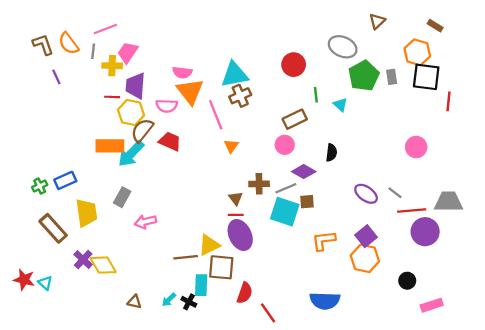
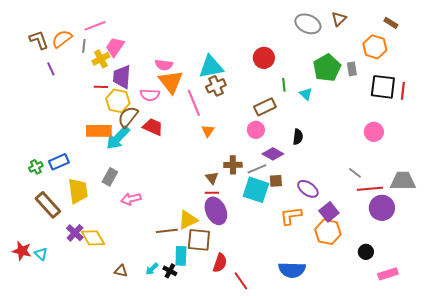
orange semicircle: (69, 43) -> (62, 39), turned 90
gray ellipse: (343, 47) -> (308, 24), moved
yellow cross: (112, 66) -> (101, 59), turned -30
black square: (426, 77) -> (383, 87), moved
purple ellipse: (366, 194) -> (308, 189), moved

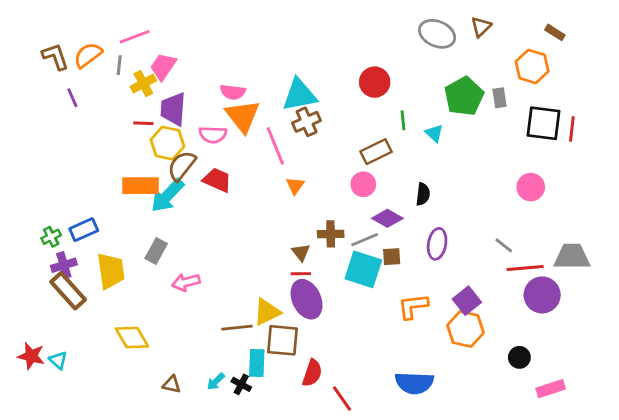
purple ellipse: (308, 189) -> (437, 244), moved, turned 65
purple cross: (75, 233) -> (64, 265), moved, turned 30

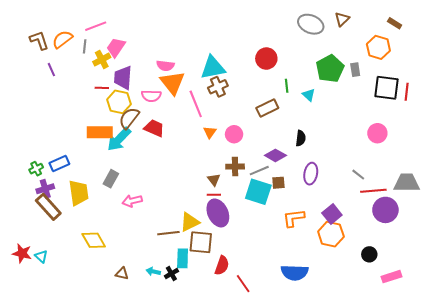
pink circle: (363, 184) -> (234, 134), moved
cyan arrow: (216, 382) -> (153, 272), turned 56
black cross: (241, 384) -> (171, 274), turned 32

